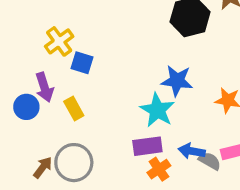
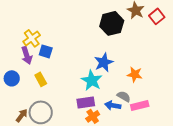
blue star: (177, 81) -> (104, 62), turned -30
purple arrow: (44, 87) -> (27, 55), moved
gray semicircle: (210, 161) -> (124, 96), moved

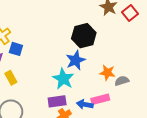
black hexagon: (112, 23) -> (84, 36), moved
gray semicircle: (124, 96) -> (122, 81), moved, turned -48
pink rectangle: (140, 105) -> (100, 99), moved

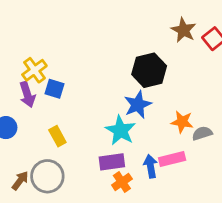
yellow rectangle: (11, 78) -> (57, 136), moved
blue arrow: (85, 104) -> (151, 166), turned 70

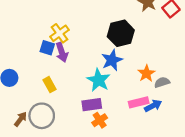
yellow cross: (34, 70) -> (60, 33), moved
purple arrow: (27, 95) -> (62, 52), moved
orange star: (182, 122) -> (146, 73), turned 30
blue arrow: (151, 166) -> (153, 106), moved, turned 72

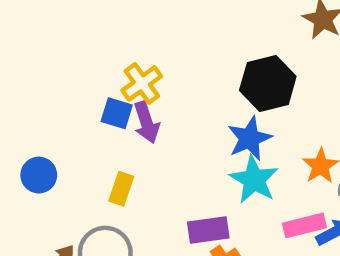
cyan star: (99, 80) -> (254, 180), moved
yellow rectangle: (49, 85) -> (121, 189), turned 48

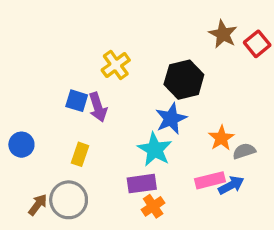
yellow cross: (142, 83) -> (116, 65), moved
cyan star: (254, 180) -> (155, 149), moved

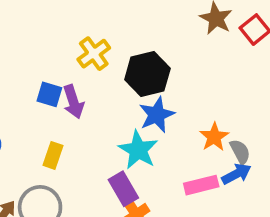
black hexagon: (184, 80) -> (147, 74), moved
gray semicircle: (244, 151) -> (240, 152), turned 80
purple rectangle: (142, 184) -> (123, 189), turned 68
blue arrow: (231, 185) -> (236, 174), moved

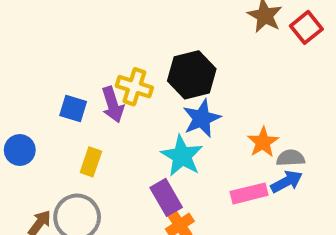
yellow cross: (94, 54) -> (134, 87), moved, turned -36
blue square: (49, 94) -> (73, 108), moved
gray semicircle: (240, 152) -> (291, 158), turned -65

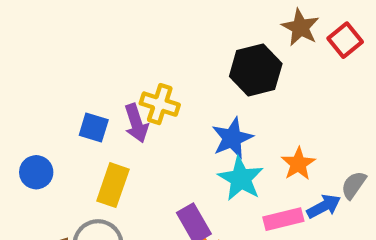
black hexagon: (192, 75) -> (256, 70), moved
cyan star: (182, 156) -> (241, 179), moved
gray semicircle: (291, 158) -> (354, 185), moved, turned -52
yellow rectangle: (91, 162) -> (113, 185), size x1.4

